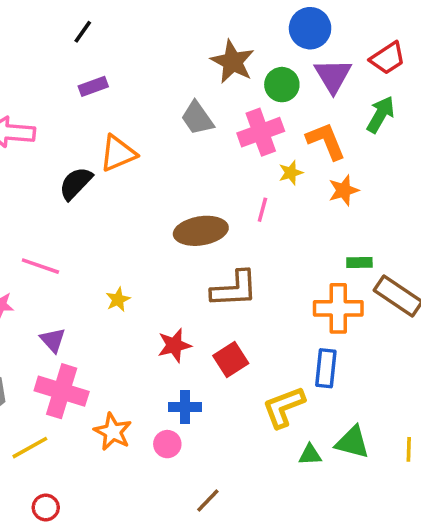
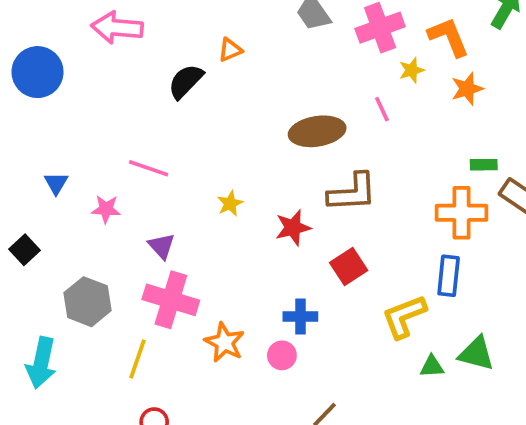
orange triangle: (118, 153) -> (230, 50), size x0.6
pink line: (262, 210) -> (382, 109), turned -40
red star: (174, 345) -> (293, 228), moved
yellow line: (30, 448) -> (137, 359), turned -42

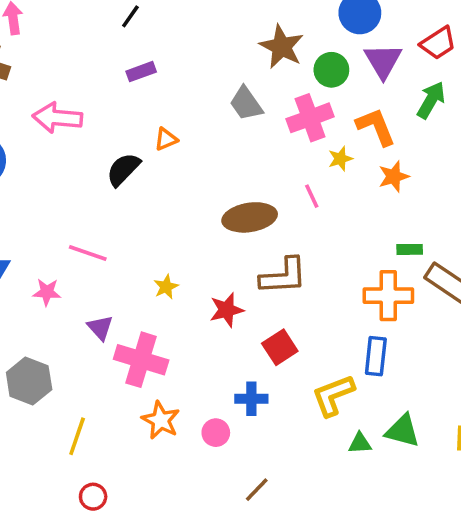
pink cross: (171, 300) -> (141, 360), moved
blue cross: (300, 316) -> (251, 399), moved

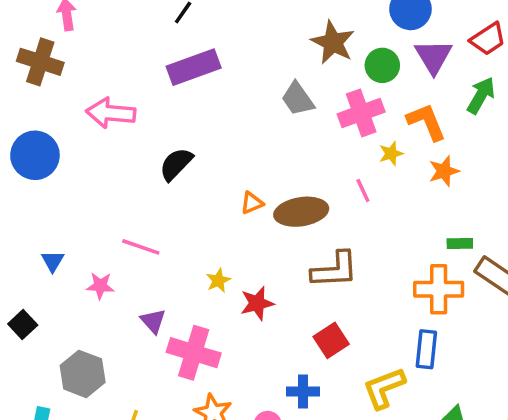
purple rectangle: (141, 72) -> (194, 67), size x1.8
orange triangle: (166, 139) -> (252, 203), moved
red star: (226, 310) -> (257, 303), moved

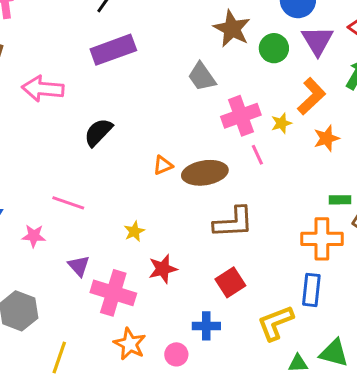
pink cross: (361, 113) -> (241, 116), moved
orange L-shape: (426, 122) -> (311, 96), turned 69
red star: (257, 303) -> (163, 269), moved

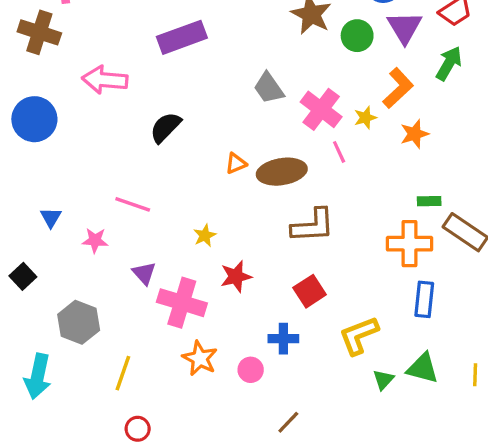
gray trapezoid: (202, 77) -> (269, 88), moved
pink cross: (241, 116) -> (321, 109), turned -33
blue rectangle: (311, 290) -> (424, 299), moved
green triangle: (298, 363) -> (383, 380), turned -45

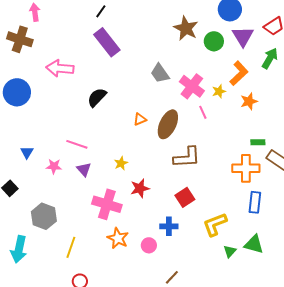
purple rectangle: (182, 37) -> (107, 42), turned 72
brown ellipse: (282, 172) -> (168, 124), turned -56
purple triangle: (144, 273) -> (84, 169), moved

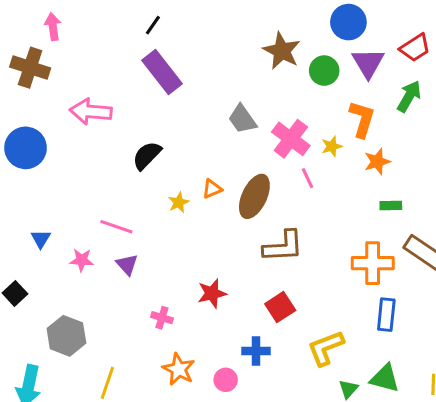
orange L-shape: (239, 73) -> (362, 119), turned -30
green rectangle: (258, 142) -> (391, 205), moved
yellow star: (121, 163) -> (179, 202), moved
pink cross: (107, 204) -> (162, 318), size x0.5

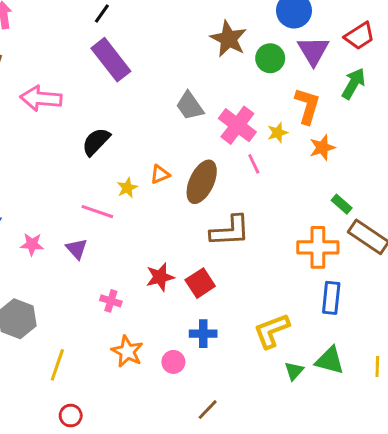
green rectangle: (391, 205) -> (342, 204), moved, turned 42
pink line: (116, 227) -> (97, 212), moved
red square: (280, 307) -> (200, 283), moved

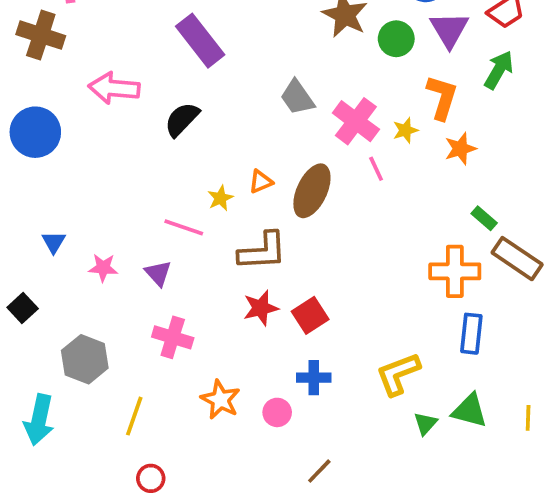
black semicircle: (96, 142) -> (182, 119), moved
brown L-shape: (230, 231) -> (262, 251), moved
pink cross: (111, 301) -> (173, 337), moved, size x1.5

